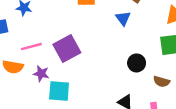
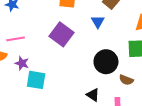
purple square: (67, 48) -> (62, 34), moved, turned -30
black circle: (137, 63) -> (106, 62), size x1.5

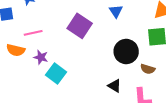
cyan square: (36, 80) -> (56, 73), turned 30

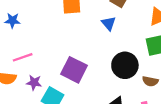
purple square: (80, 26) -> (74, 70), moved

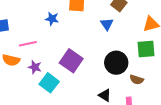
blue star: (13, 21) -> (52, 19), moved

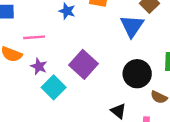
blue triangle: (107, 24) -> (132, 26), size x1.5

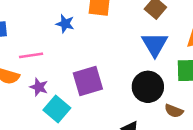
blue triangle: (132, 26) -> (155, 44), moved
purple square: (83, 64) -> (88, 81), turned 36

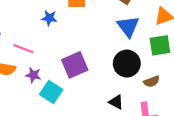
pink line: (31, 55) -> (23, 49), turned 36
brown semicircle: (174, 111) -> (152, 81), turned -35

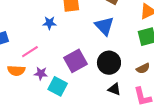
blue triangle: (128, 26) -> (104, 26), moved
pink line: (23, 49) -> (30, 52), turned -48
black circle: (127, 64) -> (109, 63), moved

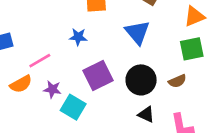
blue star: (49, 23) -> (78, 37), moved
brown semicircle: (143, 68) -> (177, 81), moved
orange semicircle: (16, 71) -> (21, 84), turned -36

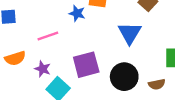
blue star: (78, 37) -> (77, 13), moved
pink line: (40, 61) -> (48, 36), moved

